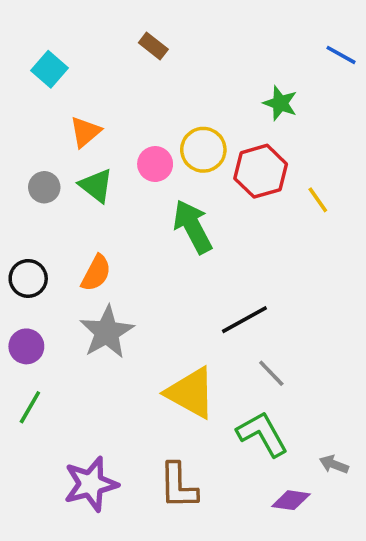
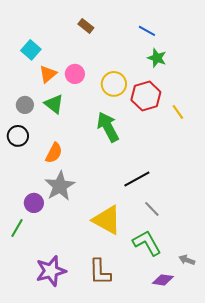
blue line: (341, 55) -> (147, 31), moved
cyan square: (50, 69) -> (31, 50), moved
pink circle: (155, 164) -> (75, 74), moved
black circle: (28, 278) -> (18, 136), moved
purple circle: (26, 346) -> (34, 203), moved

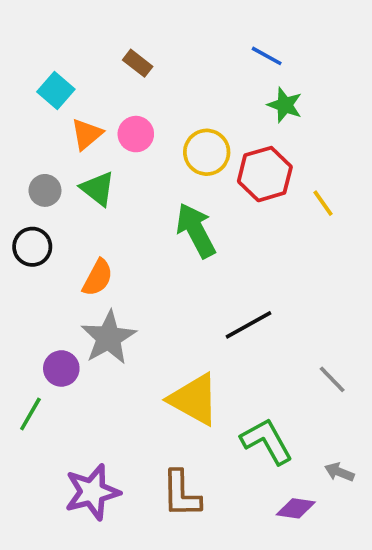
brown rectangle: (86, 26) -> (138, 63), moved
gray line: (152, 209) -> (332, 379), moved

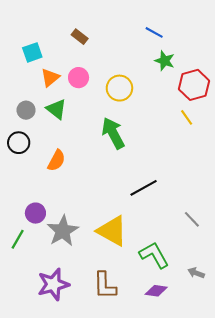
cyan square: (56, 90) -> (32, 52), turned 30
red hexagon: (265, 174) -> (194, 85), moved
gray star: (109, 338) -> (63, 231), moved
purple diamond: (296, 508) -> (156, 291), moved

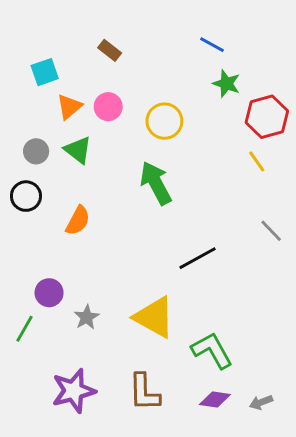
gray line: (192, 219) -> (271, 231), moved
gray star: (63, 231) -> (87, 317), size x0.6
gray arrow: (196, 273) -> (261, 402), moved, turned -42

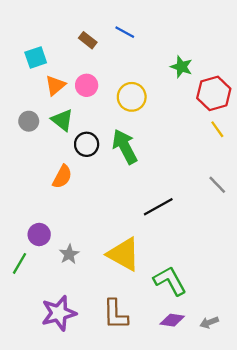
blue line: (212, 45) -> (125, 32), moved
yellow line: (257, 161) -> (217, 129), moved
black circle: (26, 196) -> (87, 144), moved

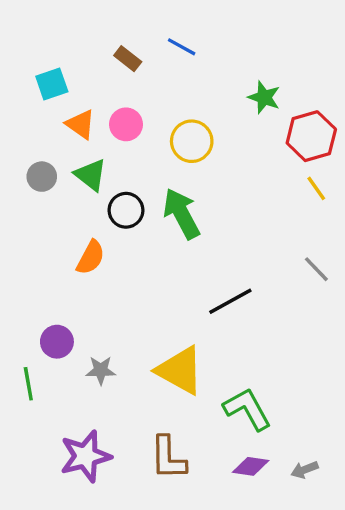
orange triangle: (55, 85) -> (81, 124), turned -45
gray star: (69, 254) -> (101, 370), turned 30
green line: (19, 263) -> (28, 384), turned -40

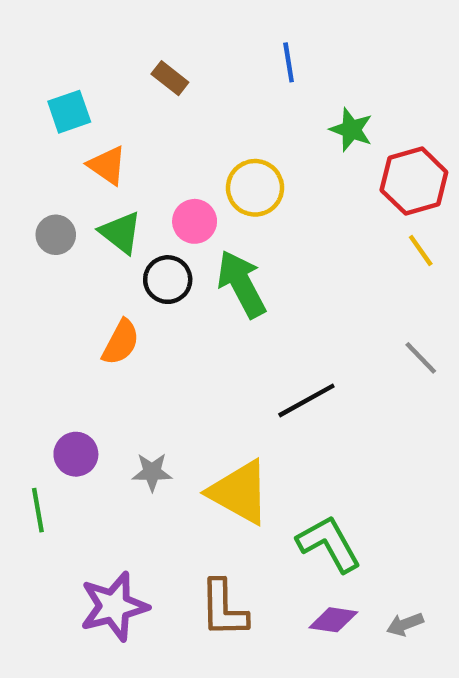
blue line: (182, 47) -> (289, 62), moved, turned 52
pink circle: (126, 124) -> (195, 221), moved
gray star: (101, 370) -> (152, 472), moved

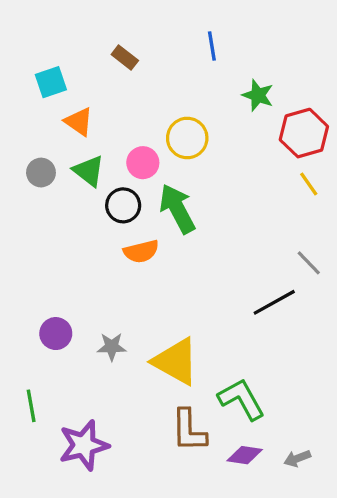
orange semicircle: (121, 342) -> (141, 251), moved, turned 48
black line: (306, 400) -> (274, 302), moved
green line: (38, 510) -> (31, 406), moved
brown L-shape: (224, 609) -> (189, 430), moved

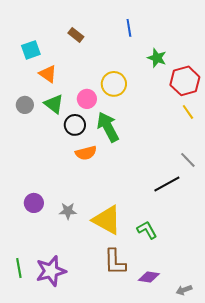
green L-shape: (241, 399) -> (147, 230), moved, size x0.7
green line: (31, 406) -> (19, 268), moved
gray arrow: (297, 458) -> (184, 290), moved

